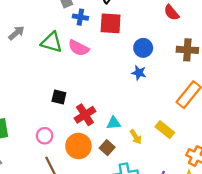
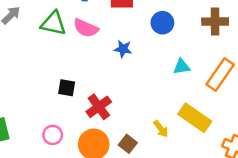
blue star: (139, 73) -> (123, 49), moved
cyan triangle: (114, 123) -> (182, 67), moved
yellow rectangle: (165, 130) -> (195, 118), size x1.4

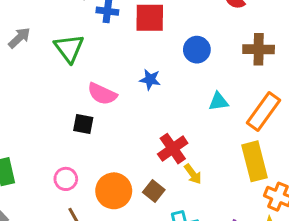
green triangle: (53, 23) -> (69, 48), turned 40
pink semicircle: (86, 28) -> (102, 94), moved
red cross: (99, 107) -> (173, 149), moved
yellow rectangle: (195, 118) -> (254, 161), moved, turned 40

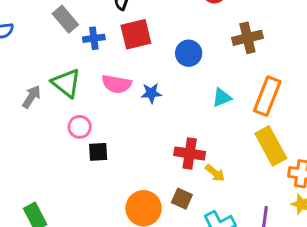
gray arrow: (19, 38) -> (32, 97), moved
pink semicircle: (102, 94) -> (117, 84), moved
red cross: (173, 149) -> (190, 153), turned -32
pink circle: (66, 179) -> (80, 127), moved

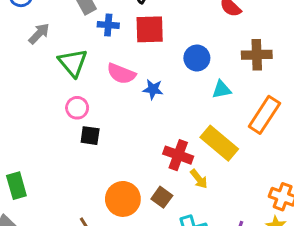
gray arrow: (32, 97) -> (39, 34), moved
cyan triangle: (222, 98) -> (222, 90), moved
yellow rectangle: (271, 146) -> (219, 143), moved, turned -33

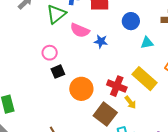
green triangle: (73, 63) -> (56, 14), moved, turned 30
black square: (90, 136) -> (58, 72), turned -32
brown square: (162, 197) -> (105, 114), size x1.6
orange circle: (123, 199) -> (81, 89), moved

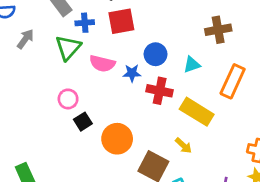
blue circle: (131, 21) -> (156, 54), moved
red cross: (117, 86) -> (160, 91), moved

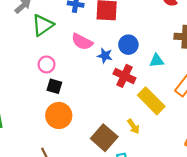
green triangle: (68, 48) -> (43, 25), moved
black square: (83, 122) -> (54, 86), turned 35
orange circle: (117, 139) -> (59, 115), moved

